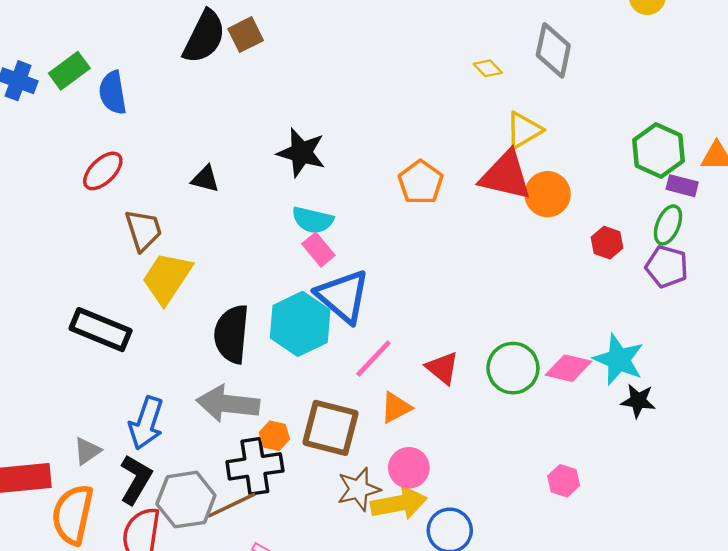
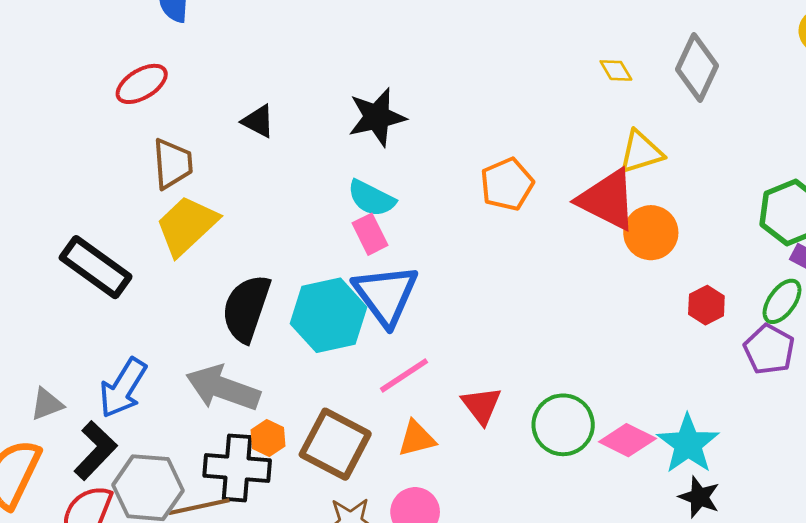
black star: (301, 153) -> (377, 117), turned 30

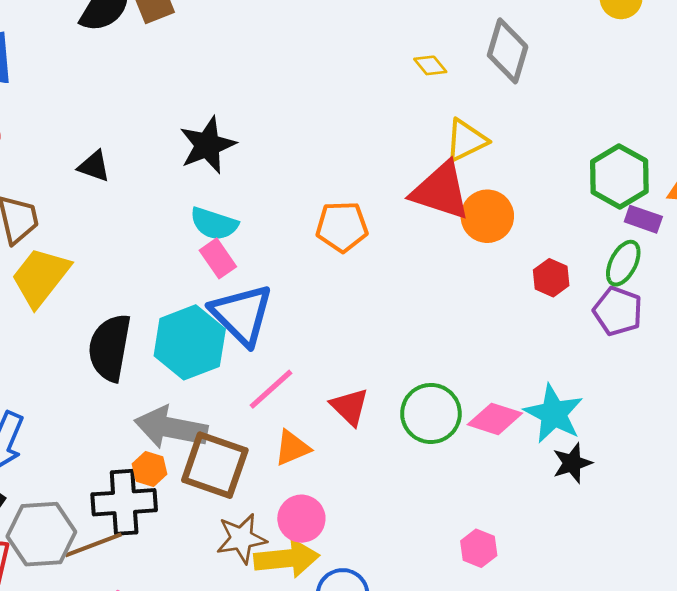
orange pentagon: (507, 184) -> (342, 227), moved, turned 30
gray arrow: (223, 388) -> (171, 428), moved
black star: (699, 497) -> (572, 463), turned -30

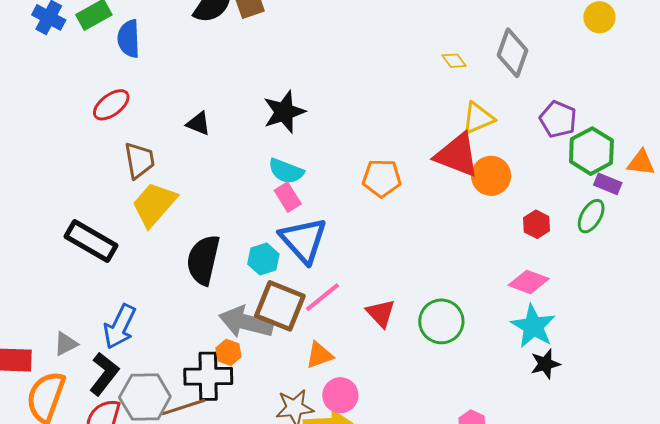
purple pentagon: (618, 311) -> (558, 119), moved
cyan hexagon: (190, 342) -> (263, 259), size x0.6
pink diamond: (495, 419) -> (529, 282), moved
orange triangle: (292, 448) -> (319, 355), moved
brown square: (215, 465) -> (280, 306), moved

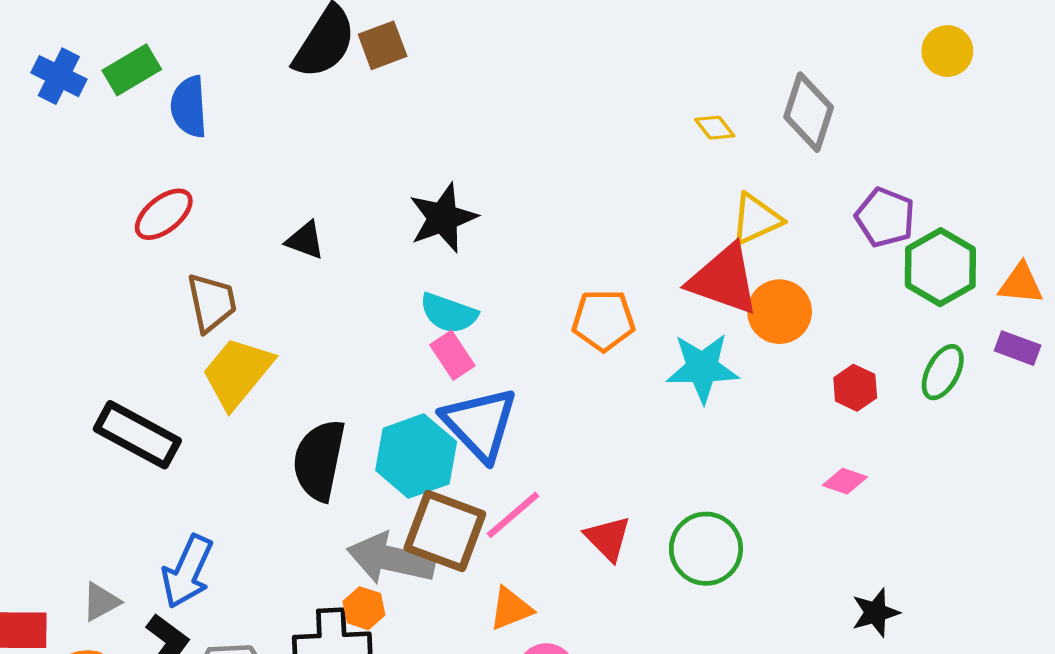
purple rectangle: (608, 184) -> (1018, 348), moved
cyan hexagon: (263, 259) -> (416, 456), size x1.6
pink diamond: (529, 282) -> (845, 481), size x0.7
cyan star: (533, 326) -> (702, 368), moved, turned -30

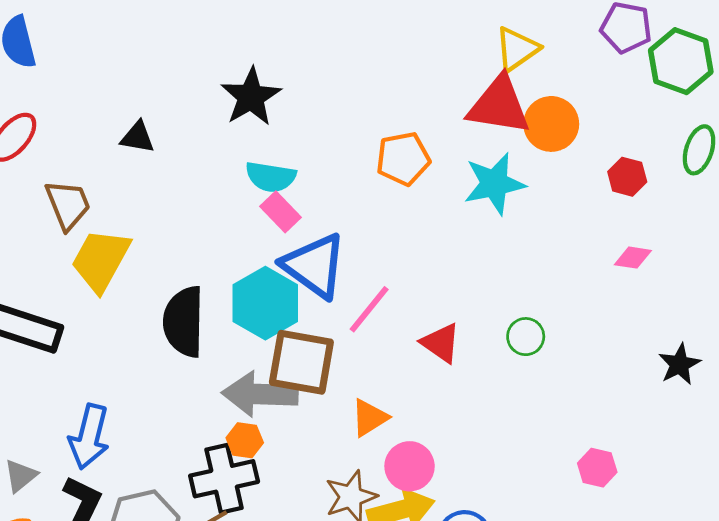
pink line: (513, 515) -> (369, 309), moved
green circle: (706, 549) -> (526, 337), size x0.6

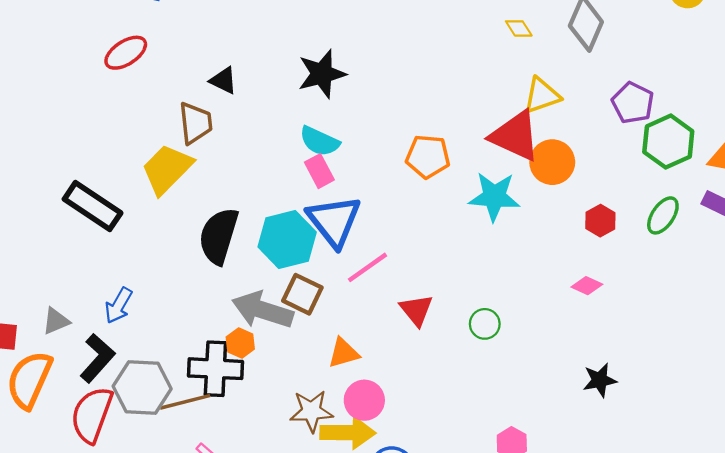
brown trapezoid: (68, 205) -> (195, 123), moved
brown square: (301, 362) -> (302, 294), size x0.7
blue arrow: (89, 437) -> (119, 305), size x0.7

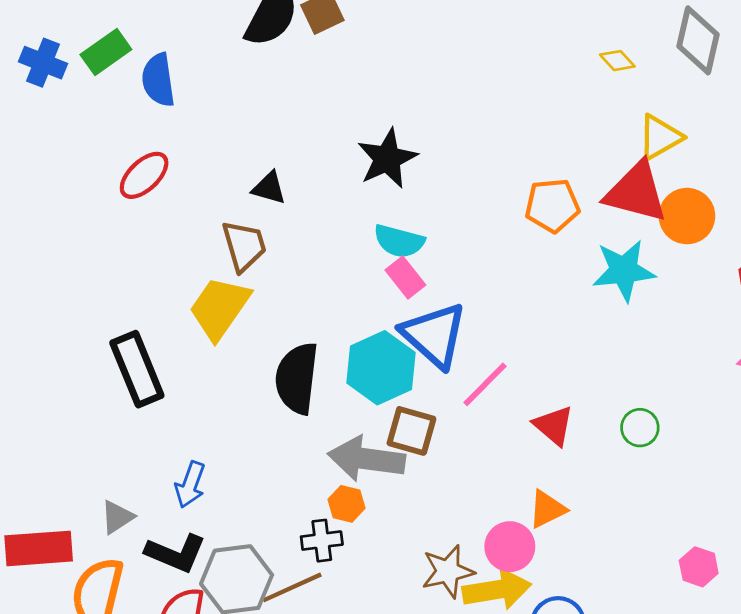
orange pentagon: (428, 156) -> (552, 205), moved
black rectangle: (93, 206) -> (137, 369), turned 44
orange triangle: (344, 353) -> (547, 509), moved
black L-shape: (97, 358) -> (176, 553), turned 81
black cross: (215, 369) -> (322, 541), size x0.6

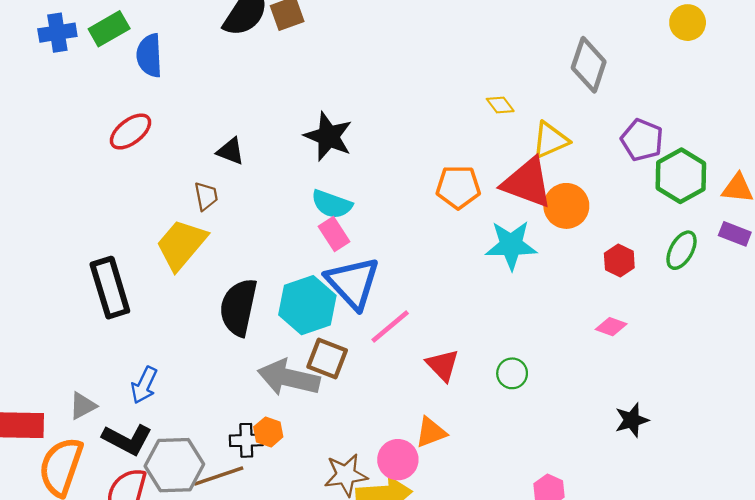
yellow diamond: (617, 61) -> (500, 105), moved
blue cross: (43, 63) -> (57, 33), turned -36
black star: (387, 159) -> (328, 136), turned -30
brown trapezoid: (244, 246) -> (206, 196), size x0.7
orange hexagon: (346, 504) -> (268, 432), moved

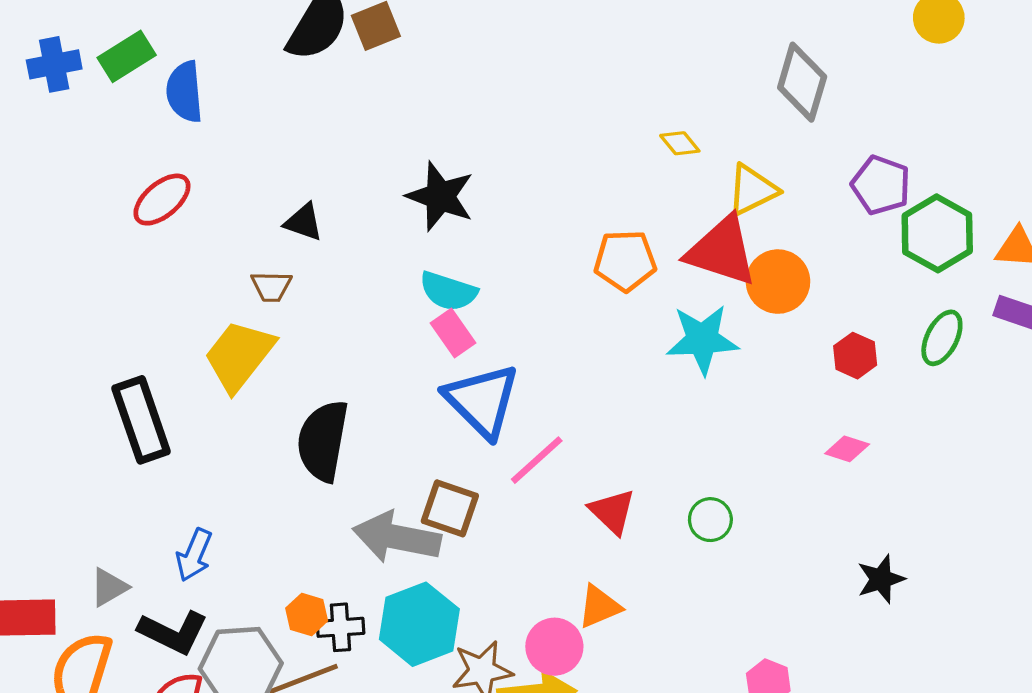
brown trapezoid: (206, 196) -> (271, 286), turned 104
cyan hexagon: (307, 305) -> (419, 624), moved
orange hexagon: (268, 432) -> (307, 614), moved

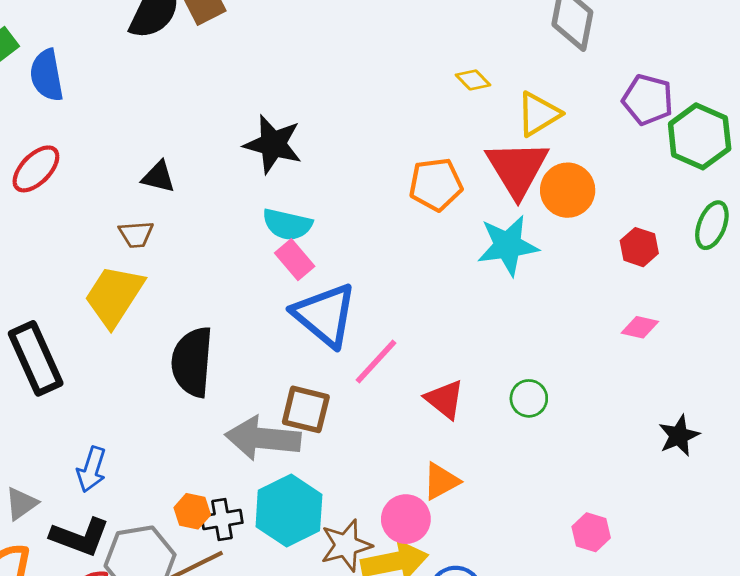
red triangle: (722, 251) -> (517, 169), turned 46

